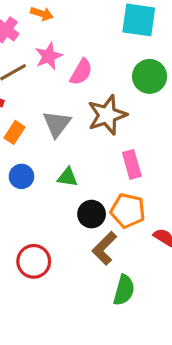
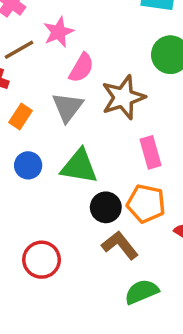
pink semicircle: (81, 72) -> (81, 68), moved
green triangle: (67, 177) -> (79, 166), size x1.6
brown L-shape: (104, 248) -> (120, 245), turned 96
green semicircle: (124, 290) -> (142, 292), turned -128

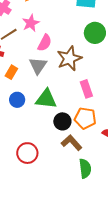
green semicircle: (142, 292) -> (85, 168), turned 108

